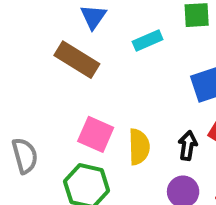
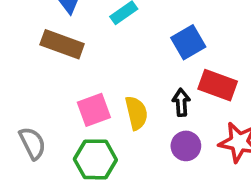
pink square: (96, 134) -> (94, 110), turned -32

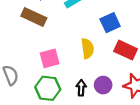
black arrow: (181, 102) -> (81, 88), moved
yellow semicircle: (136, 113) -> (87, 48), moved

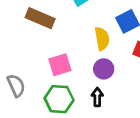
yellow semicircle: (87, 48) -> (102, 39), moved
purple circle: (103, 85) -> (104, 69), moved

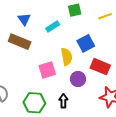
pink square: (60, 65) -> (47, 70), moved
purple circle: (104, 69) -> (78, 79), moved

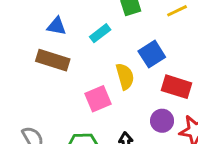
blue triangle: (24, 19) -> (57, 26), turned -40
purple circle: (78, 79) -> (162, 121), moved

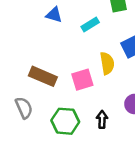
brown rectangle: (53, 60) -> (43, 76), moved

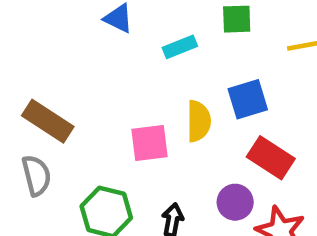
brown rectangle: (43, 76) -> (48, 121), moved

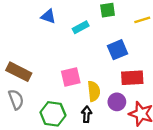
yellow semicircle: (199, 121) -> (94, 91), moved
red rectangle: (271, 158) -> (132, 78), turned -30

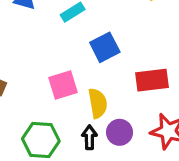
blue square: (118, 50) -> (105, 47), moved
purple circle: (117, 102) -> (119, 132), moved

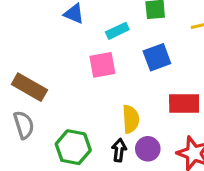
blue square: (105, 47) -> (157, 57), moved
pink square: (63, 85) -> (102, 65), moved

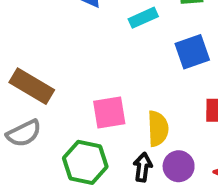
pink square: (102, 65) -> (109, 113), moved
gray semicircle: (24, 125) -> (24, 133), turned 80

